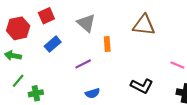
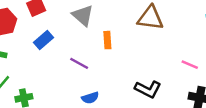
purple line: (83, 64) -> (79, 63), turned 56

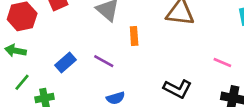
blue rectangle: (43, 40) -> (66, 62), moved

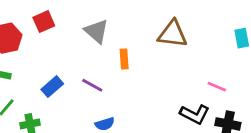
black L-shape: (177, 89) -> (195, 114), moved

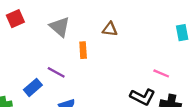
brown triangle: (173, 34) -> (110, 29), moved, size x0.6
blue rectangle: (52, 87) -> (33, 87), moved

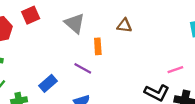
purple line: (56, 72) -> (83, 68), moved
pink line: (161, 73) -> (175, 70), turned -42

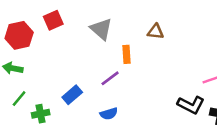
purple line: (83, 68) -> (110, 78), turned -66

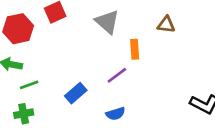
green line: (19, 99) -> (29, 85), moved, turned 30
green cross: (41, 114) -> (24, 114), moved

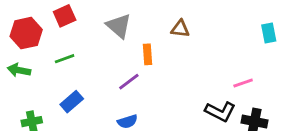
green line: (29, 85) -> (65, 59), moved
blue rectangle: (76, 93) -> (72, 102), moved

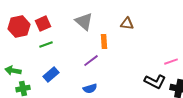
red square: (65, 16) -> (43, 24), moved
green arrow: (19, 70) -> (13, 71), moved

